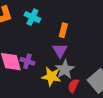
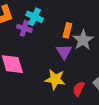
purple cross: (27, 61) -> (24, 28), moved
gray star: (65, 69) -> (83, 40), moved

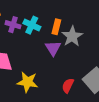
cyan cross: (35, 17) -> (32, 25), moved
yellow star: (55, 79) -> (28, 82), moved

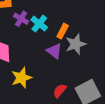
purple triangle: (53, 48) -> (54, 51), turned -35
yellow star: (28, 82) -> (21, 78), turned 30

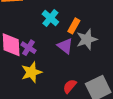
purple cross: (21, 19) -> (29, 48), moved

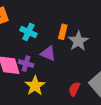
cyan cross: (50, 18) -> (28, 32), moved
purple triangle: (65, 46) -> (48, 54), moved

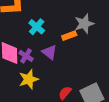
orange rectangle: (63, 32) -> (69, 36), turned 40
gray star: (78, 41) -> (84, 24), moved

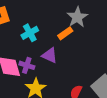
cyan cross: (37, 27) -> (30, 33), turned 35

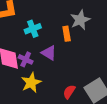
orange rectangle: (65, 33) -> (67, 34), turned -72

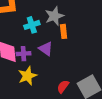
gray star: (80, 20) -> (54, 16), moved
purple cross: (26, 59) -> (23, 54), turned -32

